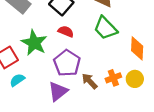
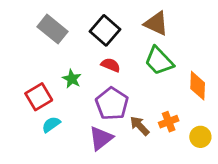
green star: (34, 43) -> (72, 79), size x0.6
yellow circle: (135, 79) -> (200, 137), moved

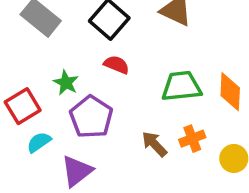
green trapezoid: (159, 61) -> (181, 86), moved, turned 128
purple pentagon: (112, 104) -> (91, 117), moved
purple triangle: (101, 138) -> (77, 171), moved

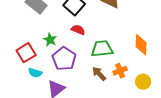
green trapezoid: (181, 86) -> (102, 49), moved
cyan semicircle: (39, 142) -> (35, 73), turned -128

